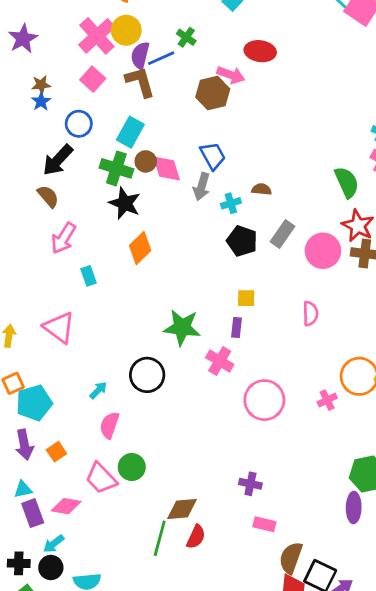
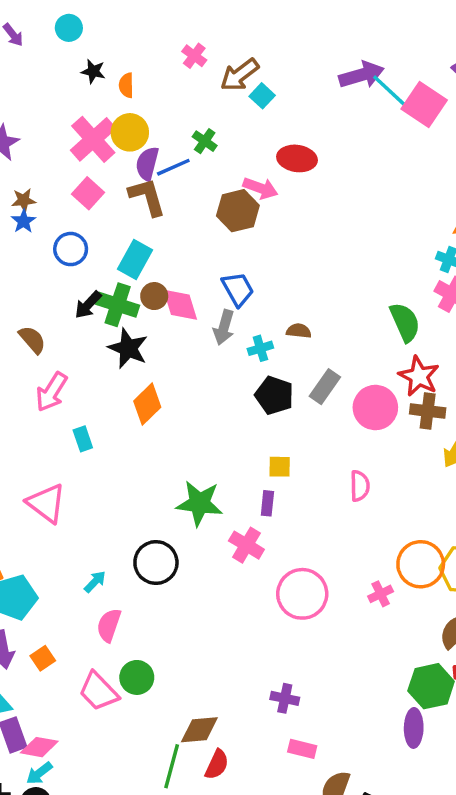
black arrow: (58, 160) -> (88, 305), moved, size x0.7
pink diamond: (66, 506) -> (39, 747), moved

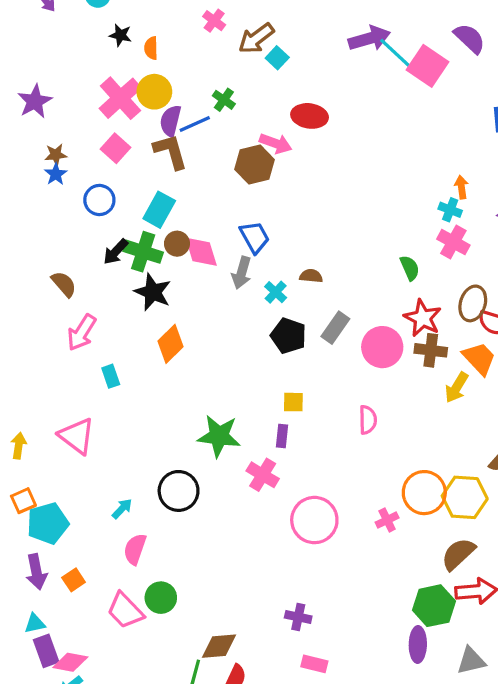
green semicircle: (405, 322) -> (410, 268), size x0.7
cyan cross: (260, 348) -> (276, 292), turned -30

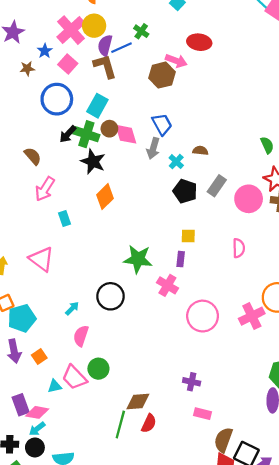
blue star: (56, 174) -> (45, 51), moved
blue circle: (99, 200) -> (57, 99), size x1.5
pink cross: (387, 520) -> (252, 316), size x1.6
cyan triangle: (35, 623) -> (55, 386), moved

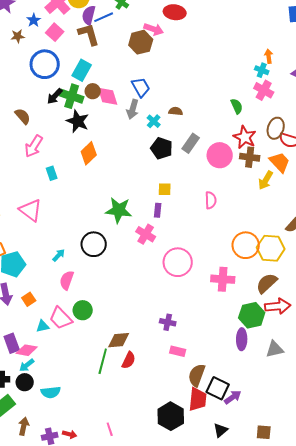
pink cross: (252, 316) -> (223, 279), moved, turned 30

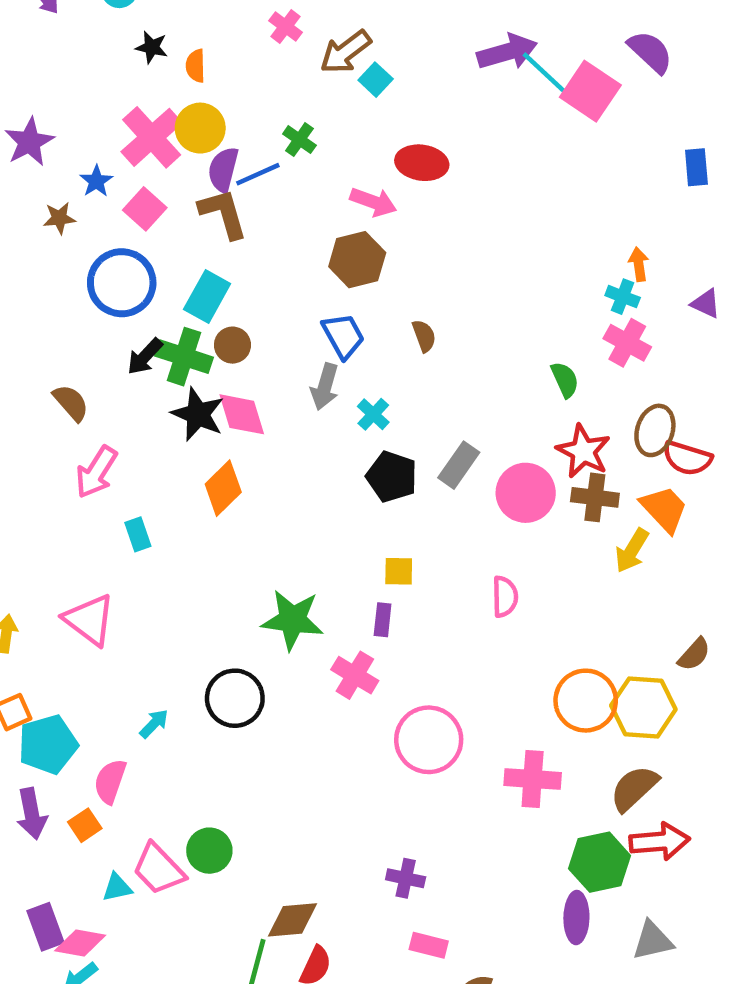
brown hexagon: (141, 42) -> (357, 260), moved
pink diamond: (108, 96) -> (242, 414), moved
brown semicircle: (176, 111) -> (424, 336), moved, turned 64
pink semicircle: (67, 280) -> (110, 781), moved

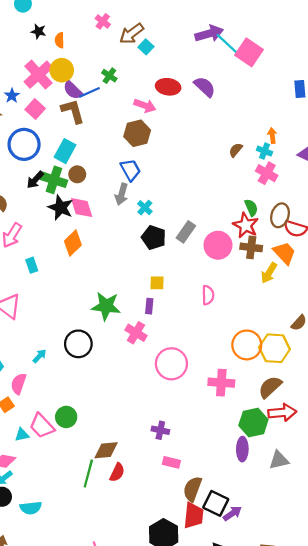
purple semicircle: (650, 52) -> (205, 87), moved
purple semicircle: (223, 170) -> (73, 90), turned -60
brown semicircle: (424, 336) -> (236, 150), moved, turned -120
green semicircle: (565, 380) -> (251, 208), moved

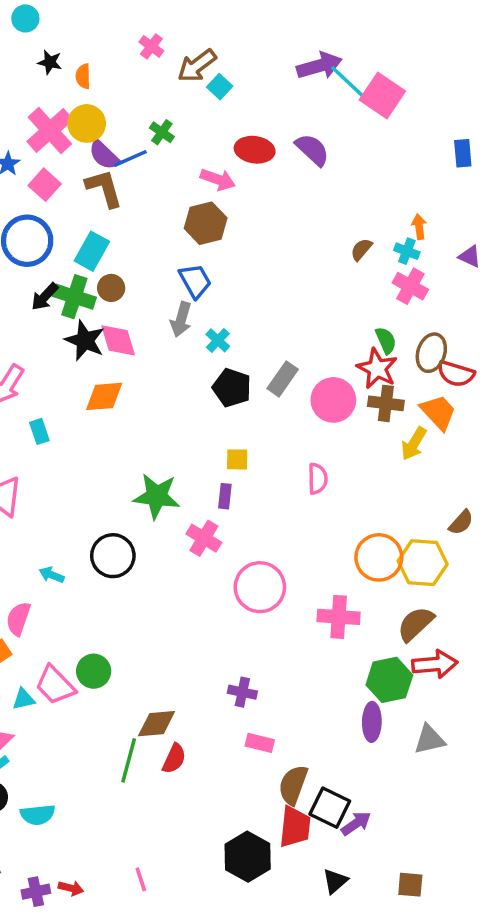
orange diamond: (73, 243) -> (104, 396), turned 40
cyan arrow: (40, 356) -> (52, 575), turned -112

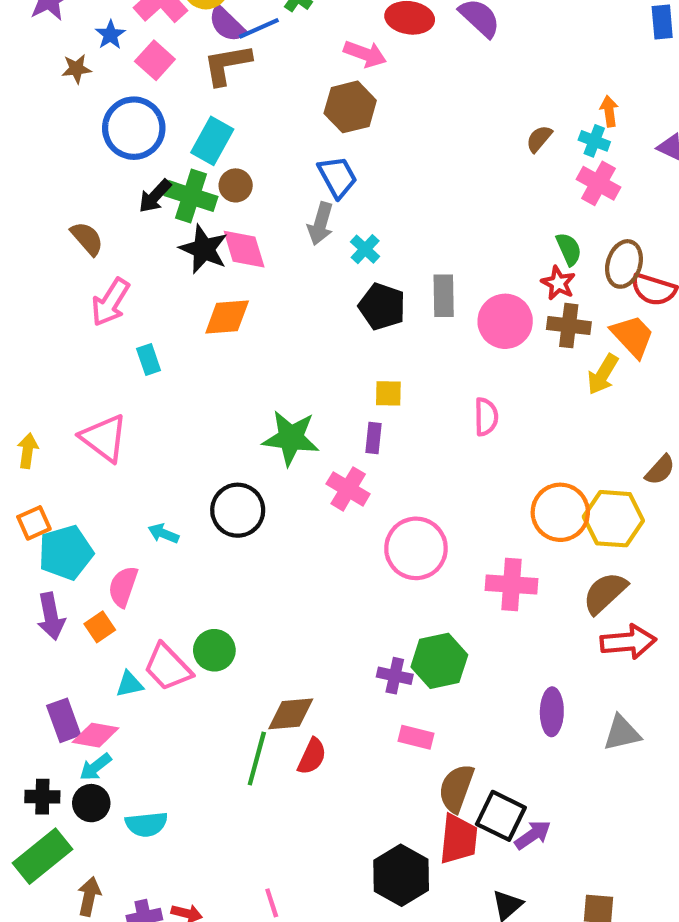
brown L-shape: (104, 188) -> (227, 64), turned -84
red star: (377, 368) -> (558, 283), size x0.7
gray rectangle: (283, 379) -> (444, 296), turned -36
green hexagon: (389, 680) -> (439, 661), moved

